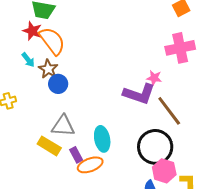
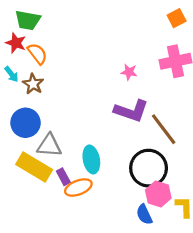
orange semicircle: (52, 41) -> (37, 54), size x0.7
pink star: (154, 78) -> (129, 72), moved
blue circle: (58, 84) -> (26, 123), moved, size x1.4
yellow rectangle: (49, 146) -> (34, 167), size x1.4

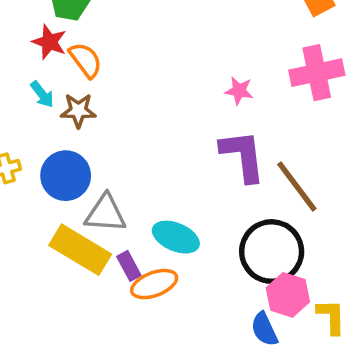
brown star: (33, 84) -> (78, 111), turned -30
purple L-shape: (131, 111) -> (243, 156), turned -116
cyan ellipse: (91, 159) -> (176, 237), turned -56

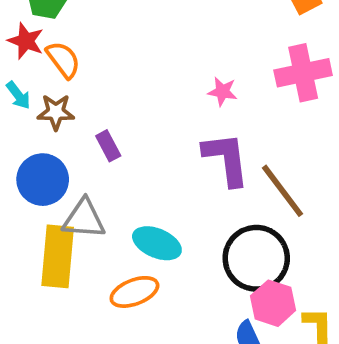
yellow rectangle: (80, 250) -> (58, 256), turned 64
purple rectangle: (129, 266) -> (108, 146), moved

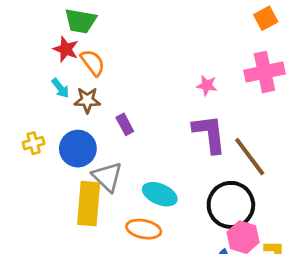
gray triangle: (84, 219) -> (107, 177), turned 40
orange ellipse: (134, 292) -> (144, 229), turned 32

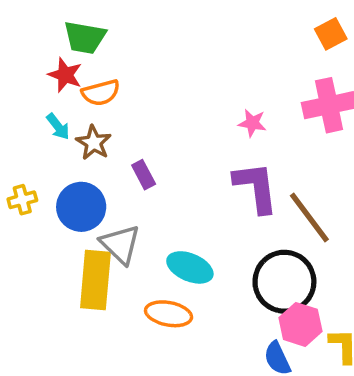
orange semicircle: (93, 63) -> (101, 93), turned 112
brown star: (87, 100) -> (94, 143), turned 30

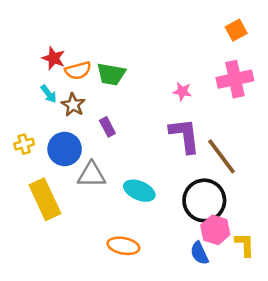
green trapezoid: (85, 37) -> (111, 74), moved
gray triangle: (120, 244) -> (92, 175), turned -44
yellow rectangle: (95, 280) -> (45, 199), moved, turned -30
orange ellipse: (169, 314) -> (123, 246), moved

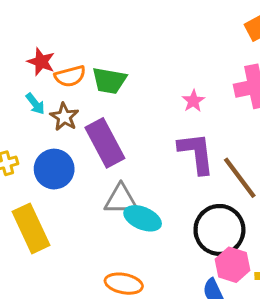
pink star: (182, 91) -> (193, 101), turned 30
purple rectangle: (107, 127) -> (105, 143), size x2.0
gray triangle: (92, 175) -> (121, 199), moved

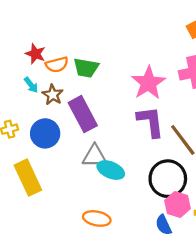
pink star: (193, 101) -> (148, 83), size x2.0

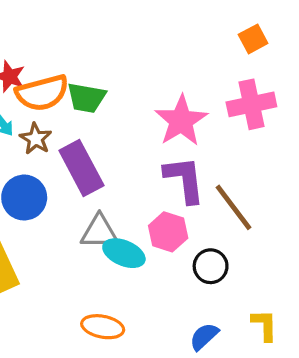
orange semicircle: (57, 65) -> (42, 93), size x1.5
black circle: (168, 179) -> (211, 266), size x0.6
pink hexagon: (177, 204) -> (168, 232), moved
blue semicircle: (163, 225) -> (204, 337), turned 72

